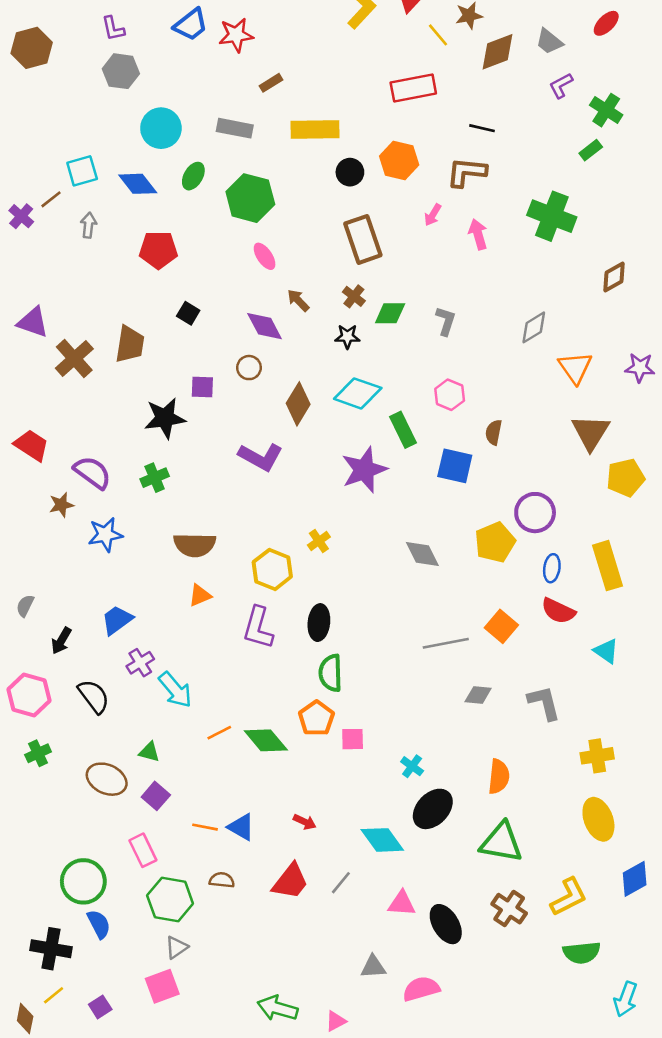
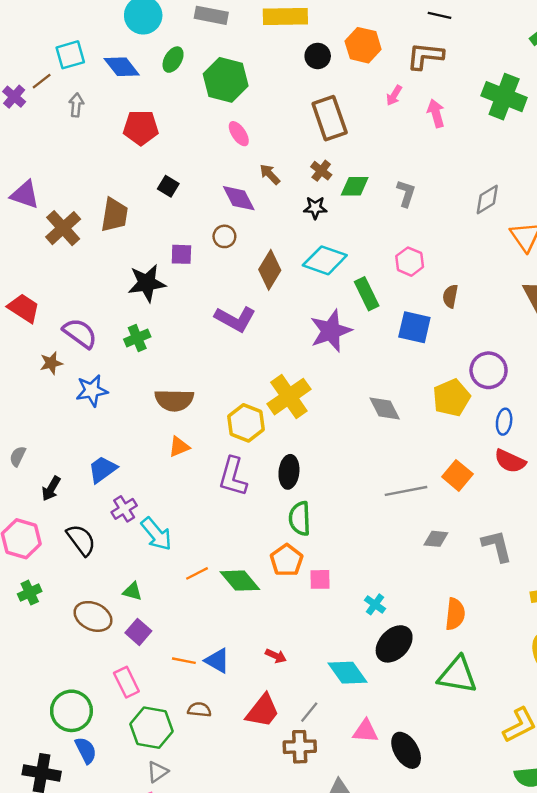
yellow cross: (319, 541) -> (289, 397), size x2.0
brown cross: (509, 909) -> (300, 747), moved, turned -36

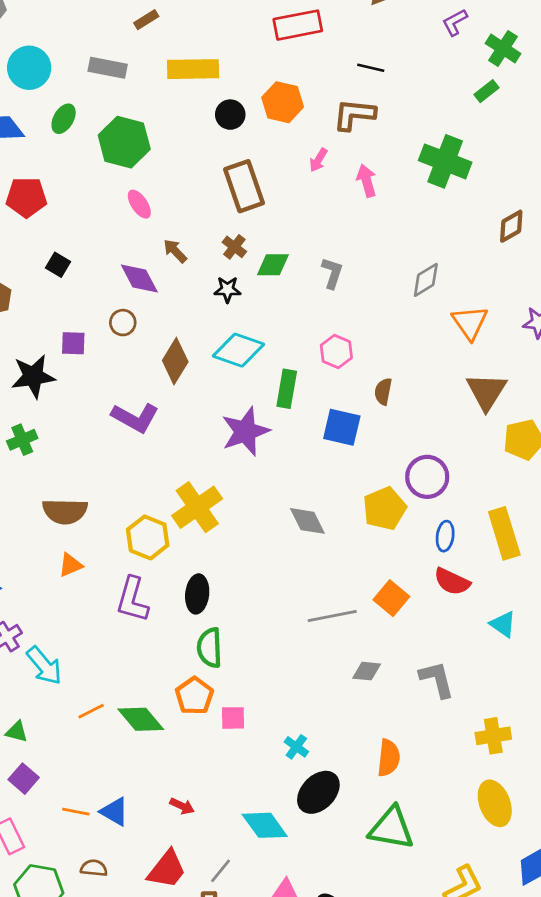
green rectangle: (367, 294) -> (287, 389), turned 36

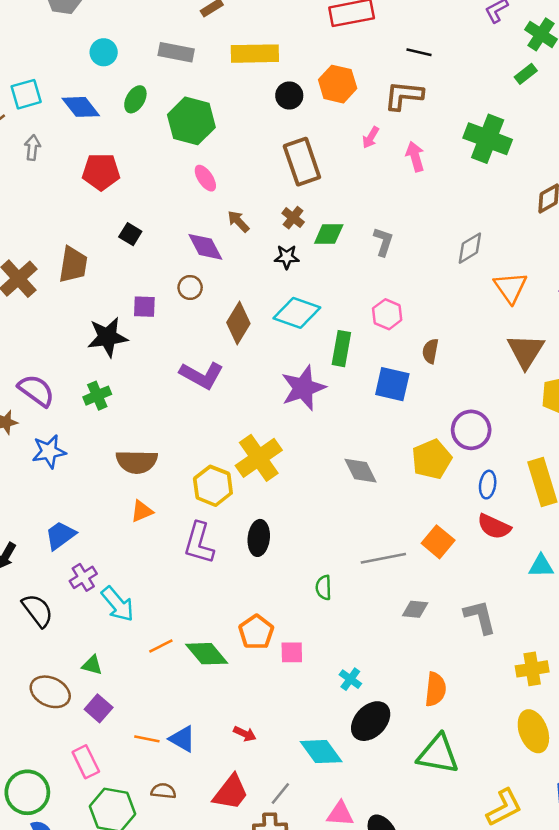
cyan circle: (29, 68) -> (104, 52), size x0.7
cyan triangle: (503, 624) -> (541, 566), turned -36
green semicircle: (210, 648) -> (324, 588), moved, size x0.7

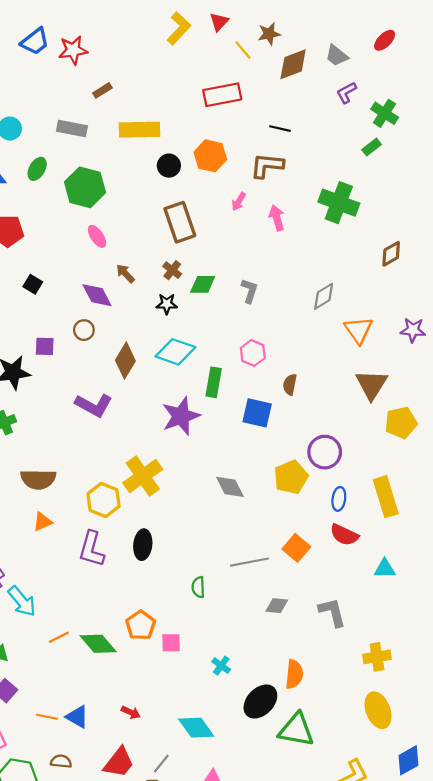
black ellipse: (371, 721) -> (260, 702), moved

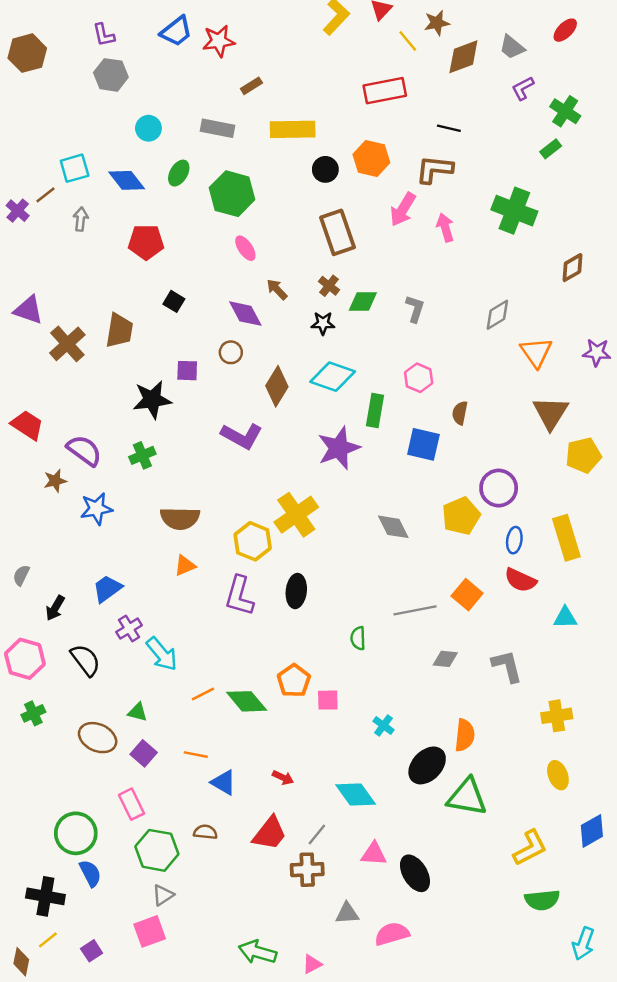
pink arrow: (239, 202) -> (403, 209), size x1.6
yellow ellipse: (378, 710) -> (558, 775), size x0.7
orange line: (47, 717) -> (196, 755), moved

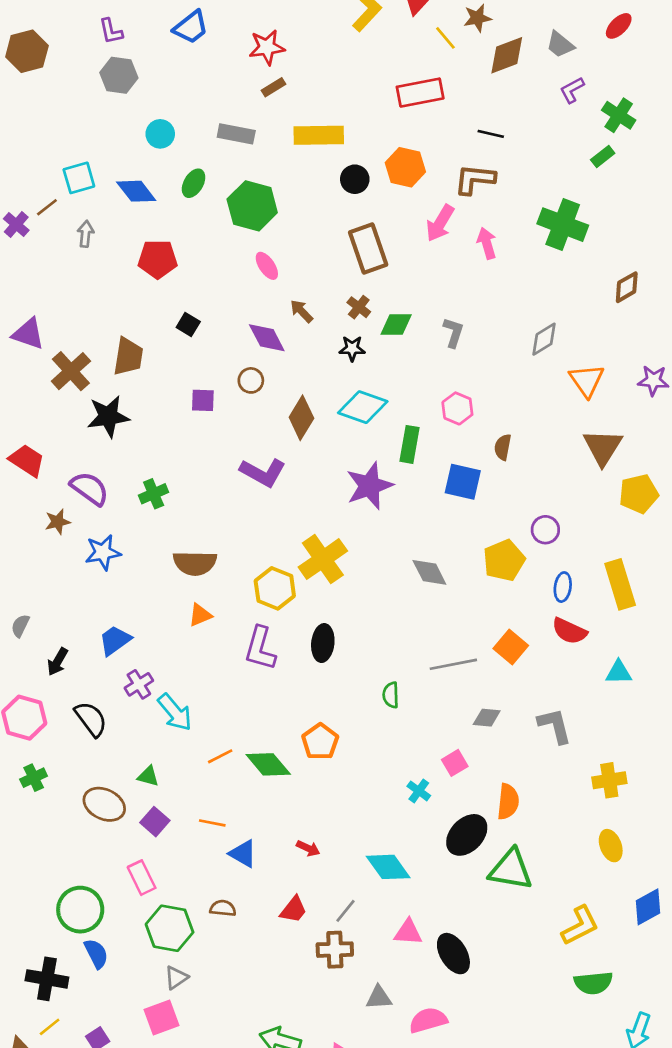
red star: (219, 41) -> (267, 47), moved
black star: (152, 400) -> (108, 416), moved
purple circle: (499, 488) -> (545, 530), size x0.7
pink square: (328, 700) -> (455, 763), moved, turned -30
red trapezoid: (270, 833) -> (293, 910), size x0.7

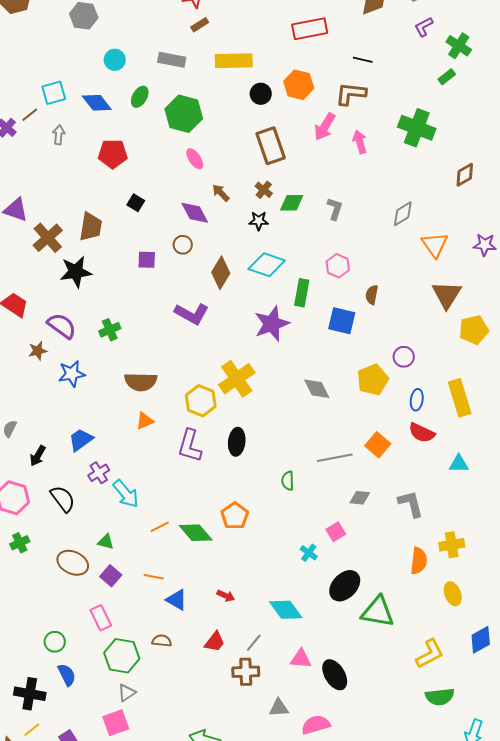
orange semicircle: (508, 802) -> (419, 561), moved
green circle: (80, 910) -> (55, 642), size x0.6

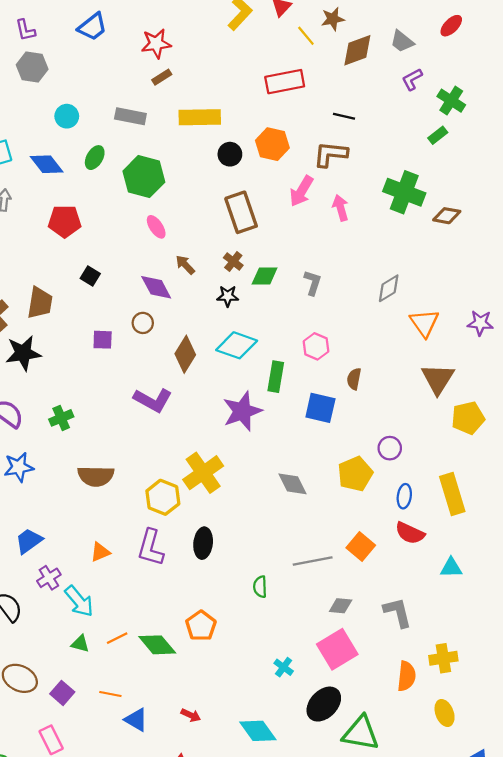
brown diamond: (465, 175) -> (447, 216), moved, turned 40
orange triangle: (145, 421) -> (100, 552), moved
pink square: (336, 532) -> (337, 649), moved, size x1.8
green triangle: (106, 542) -> (80, 644), moved

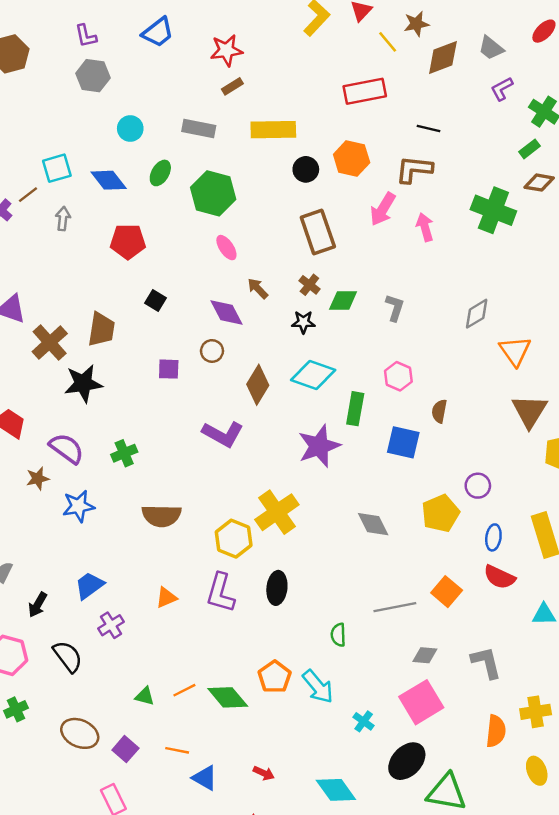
brown diamond: (447, 216) -> (539, 183), moved
cyan arrow: (79, 601) -> (318, 687), moved

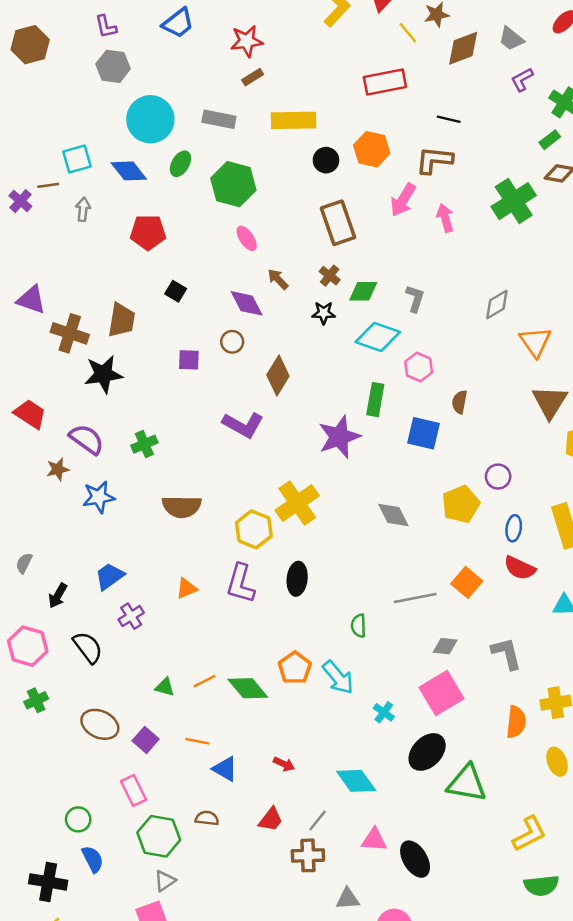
cyan circle: (130, 128) -> (150, 119), size x1.8
brown line: (28, 195) -> (48, 185), turned 30
green cross: (493, 210) -> (514, 201), turned 36
brown cross: (50, 343) -> (70, 333), turned -30
cyan diamond: (313, 375) -> (378, 337), moved

